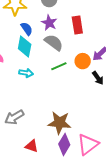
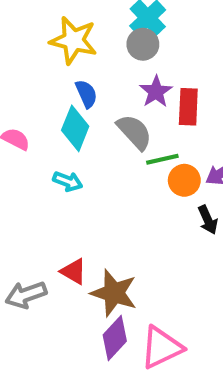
purple star: (49, 23) -> (156, 92), moved
green line: (59, 66) -> (162, 159), moved
gray arrow: (14, 117) -> (26, 295), moved
red triangle: (32, 146) -> (74, 271), moved

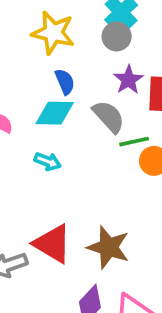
cyan diamond: (75, 128) -> (55, 113), turned 69
red triangle: (74, 271) -> (53, 244), size x1.6
brown star: (114, 293) -> (108, 247), moved

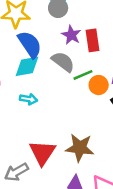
blue semicircle: (65, 82) -> (30, 44), size x1.6
red triangle: (53, 244) -> (42, 153), turned 44

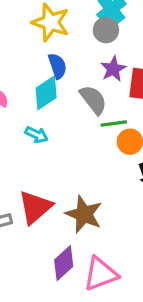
blue semicircle: (30, 44) -> (57, 66), size x0.7
cyan diamond: (27, 66) -> (46, 93), turned -40

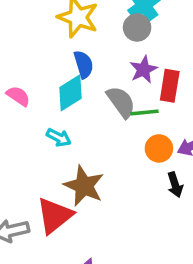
green line: (114, 123) -> (144, 112), moved
brown star: (84, 214) -> (84, 186), moved

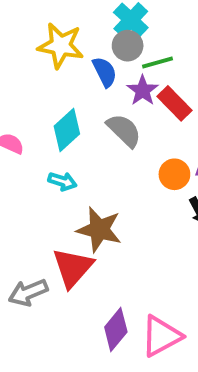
blue semicircle: (84, 64) -> (105, 72), moved
red rectangle: (170, 86) -> (174, 103), turned -44
green line: (144, 112) -> (158, 63), moved

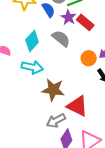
cyan arrow: (62, 181) -> (32, 67), size x1.5
red triangle: (73, 268) -> (77, 106), moved, turned -40
gray arrow: (28, 293) -> (56, 121), moved

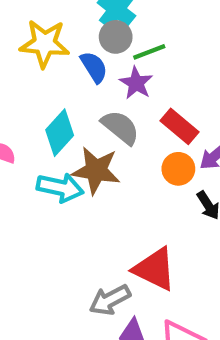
red rectangle: (85, 22) -> (180, 126), moved
brown star: (53, 90) -> (96, 170), moved

